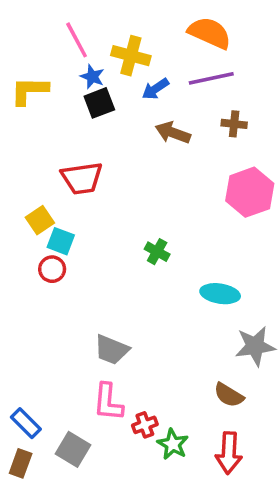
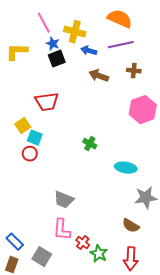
blue arrow: (155, 89) -> (89, 51), turned 49
red cross: (145, 425) -> (83, 243), turned -32

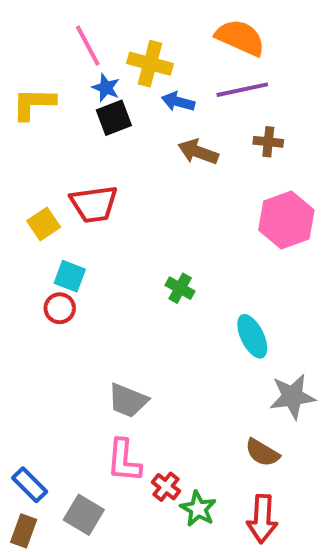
yellow square: (23, 126) -> (44, 224), moved
cyan ellipse: (126, 168) -> (252, 336), turned 55

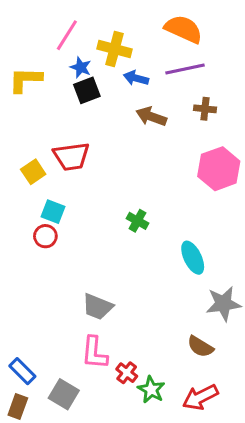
pink line: (88, 46) -> (67, 35), turned 60
red arrow: (262, 519) -> (200, 397), turned 60

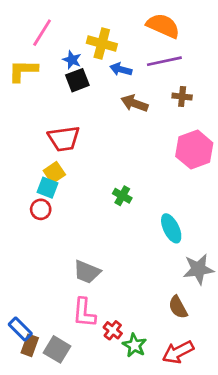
pink line: (67, 35) -> (42, 33), moved
yellow square: (33, 172) -> (54, 173), moved
brown semicircle: (200, 347) -> (178, 307), turned 30
brown rectangle: (18, 406) -> (30, 345), moved

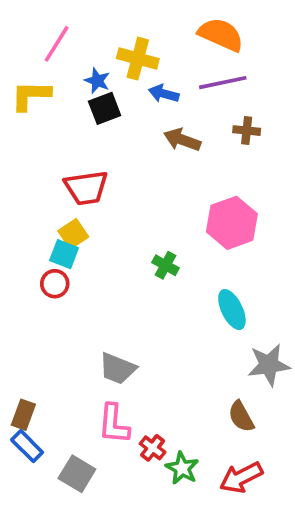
pink hexagon: (194, 150) -> (232, 223), moved
brown rectangle: (30, 345) -> (23, 415), moved

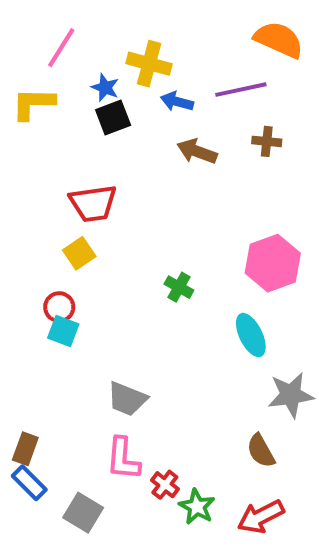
orange semicircle: (221, 35) -> (279, 40), moved
pink hexagon: (232, 223) -> (273, 263), moved
cyan square: (64, 254) -> (63, 331), moved

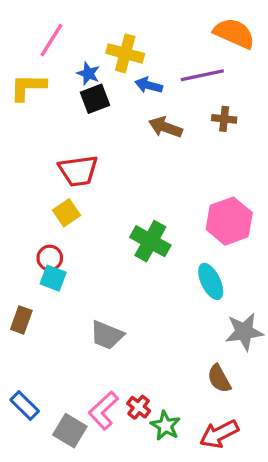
green cross: (179, 287) -> (150, 241), size x1.6
brown rectangle: (25, 449) -> (21, 320), moved
pink L-shape: (123, 459) -> (103, 411), moved, turned 42

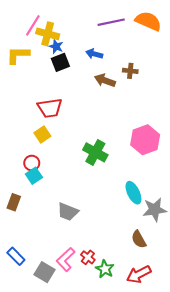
yellow cross: (125, 53) -> (48, 34), moved
purple line: (202, 75) -> (111, 22), moved
brown cross: (224, 119) -> (130, 71), moved
cyan square: (53, 278) -> (34, 176), turned 35
cyan ellipse: (211, 281) -> (133, 193), moved

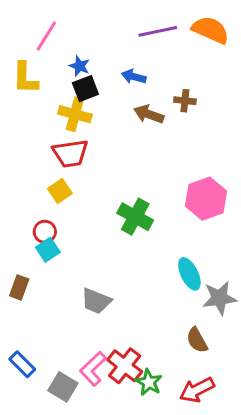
yellow cross: (48, 34) -> (75, 114), moved
yellow L-shape: (18, 55) -> (25, 78), turned -90
red cross: (88, 257) -> (125, 366), size x1.6

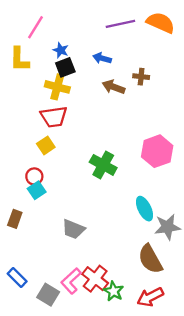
brown semicircle: (197, 340) -> (150, 259), size x1.5

